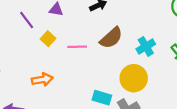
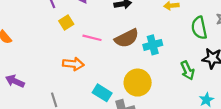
cyan cross: (146, 47) -> (153, 45), moved
orange arrow: (42, 80) -> (73, 64), moved

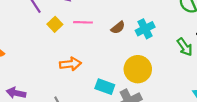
pink line: (92, 38) -> (83, 22), moved
brown semicircle: (127, 38) -> (118, 28), size x0.6

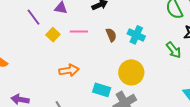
brown semicircle: (118, 28) -> (111, 35), turned -72
cyan cross: (145, 29) -> (136, 35), turned -36

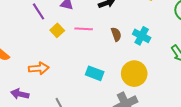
orange arrow: (69, 70) -> (39, 68), moved
cyan rectangle: (102, 90) -> (95, 73), moved

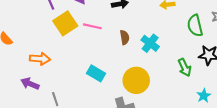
yellow square: (57, 30) -> (65, 23), size x1.6
purple arrow: (20, 94) -> (30, 84), moved

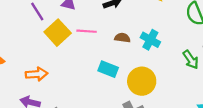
brown semicircle: (125, 37) -> (122, 38), turned -64
cyan rectangle: (96, 73) -> (108, 69), moved

